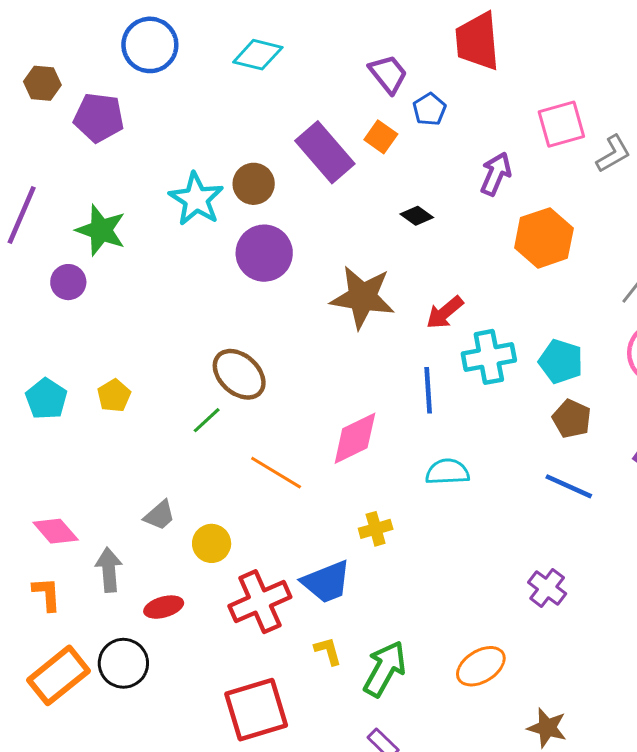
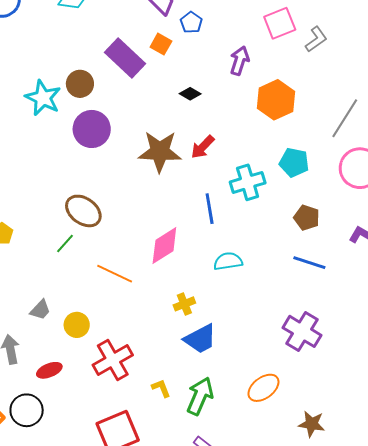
red arrow: (445, 312) -> (203, 147), moved
cyan pentagon: (561, 361) -> (294, 163), moved
blue trapezoid: (326, 582) -> (200, 339), moved
purple cross: (547, 588) -> (302, 331), size x1.5

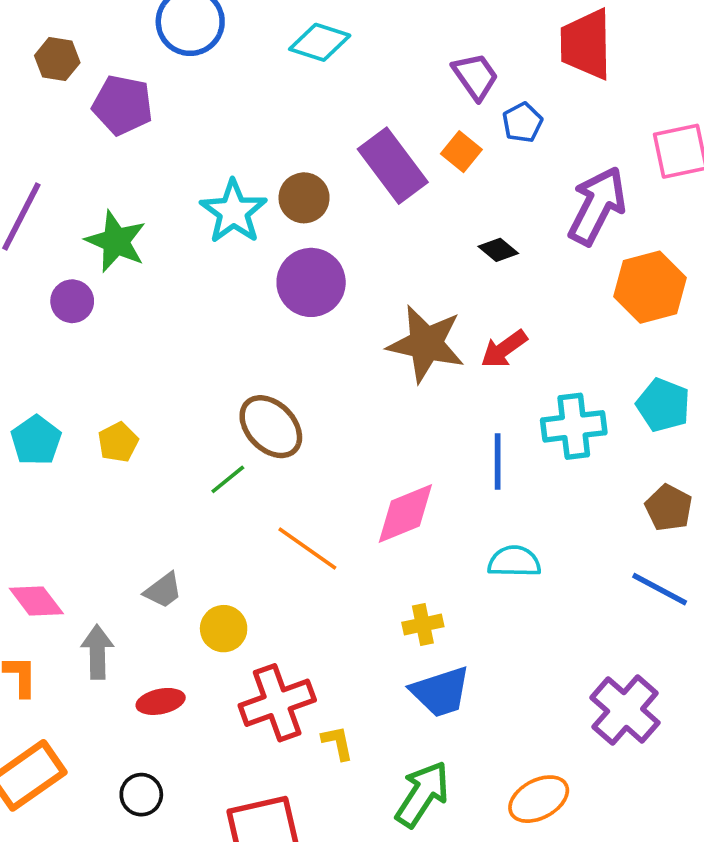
purple arrow: (240, 61) -> (597, 206), size x1.5
yellow L-shape: (161, 388) -> (337, 743), moved
black circle: (27, 410) -> (141, 795), moved, size x0.7

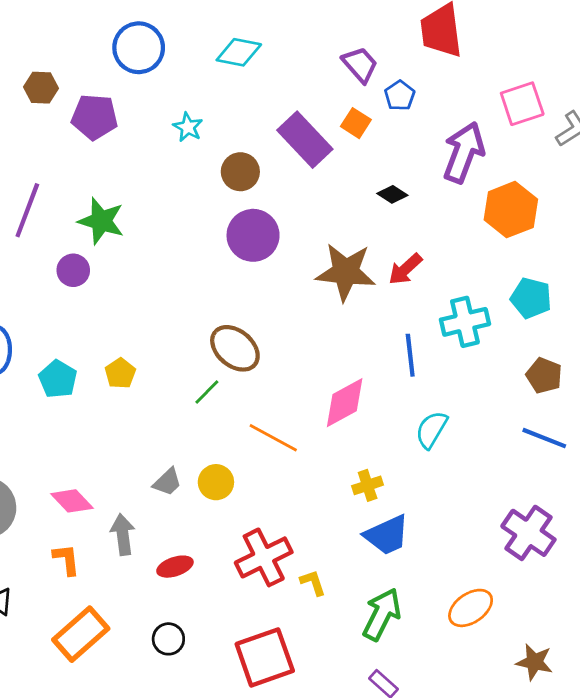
cyan star: (233, 212) -> (188, 127), moved, size x0.6
cyan semicircle: (514, 561) -> (431, 430), turned -54
yellow circle: (224, 629) -> (216, 482), moved

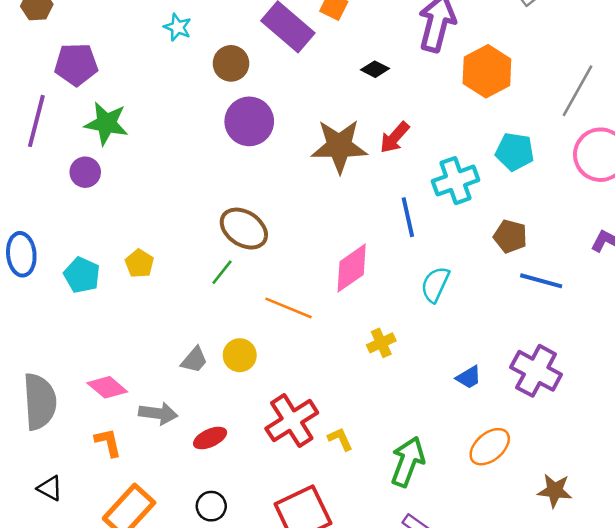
purple pentagon: (95, 117) -> (76, 64), moved
brown pentagon: (544, 375) -> (510, 236), moved
gray arrow: (123, 534) -> (158, 413), turned 111
blue trapezoid: (387, 535) -> (469, 377), moved, size x0.6

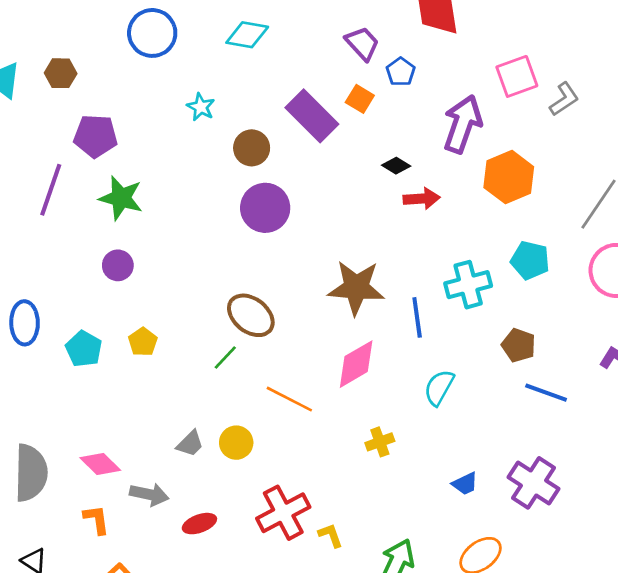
red arrow: (395, 137) -> (422, 199), moved, turned -140
brown star: (339, 146) -> (356, 288), moved
purple circle: (85, 172) -> (118, 265), moved

